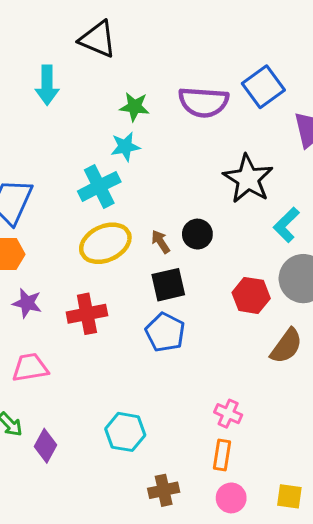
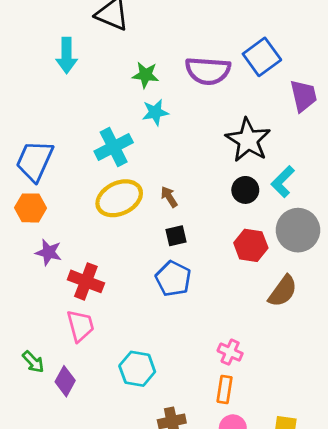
cyan star: (125, 147) -> (155, 112), moved
black circle: (197, 234) -> (245, 190), moved
black square: (168, 285) -> (176, 236), size x0.7
red cross: (87, 314) -> (86, 281), moved, turned 32
pink trapezoid: (30, 368) -> (80, 326), moved, turned 84

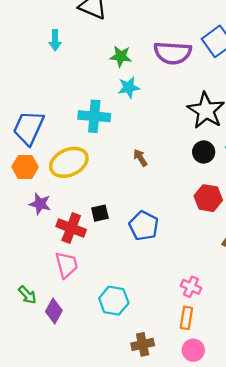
cyan arrow: (67, 56) -> (55, 40), size x0.7
cyan cross: (114, 147) -> (94, 116), turned 32
yellow ellipse: (119, 198) -> (69, 162), moved
black square: (176, 236) -> (100, 213), moved

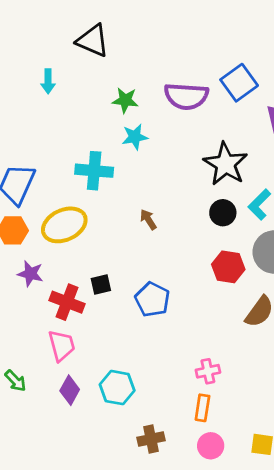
pink cross: (191, 287) -> (208, 371), turned -36
purple diamond: (54, 311) -> (70, 390), moved

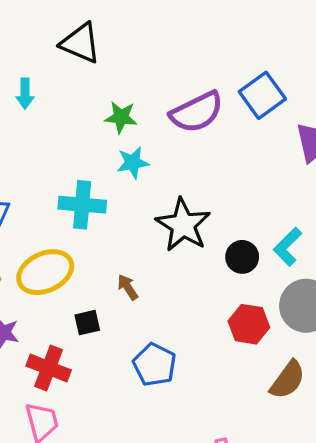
purple semicircle: (186, 96) -> (197, 112), turned -30
black star: (226, 164) -> (183, 225), moved
brown arrow: (148, 219) -> (128, 287), moved
black square: (101, 285) -> (87, 323), moved

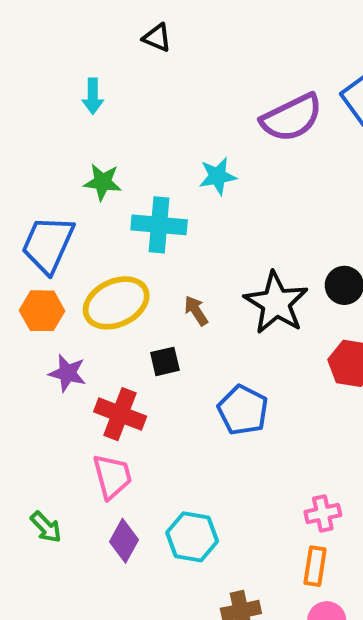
black triangle: (81, 43) -> (157, 38), size x0.6
green star: (121, 117) -> (103, 182), moved
black star: (183, 225) -> (276, 303), moved
brown arrow: (128, 287) -> (196, 311), moved

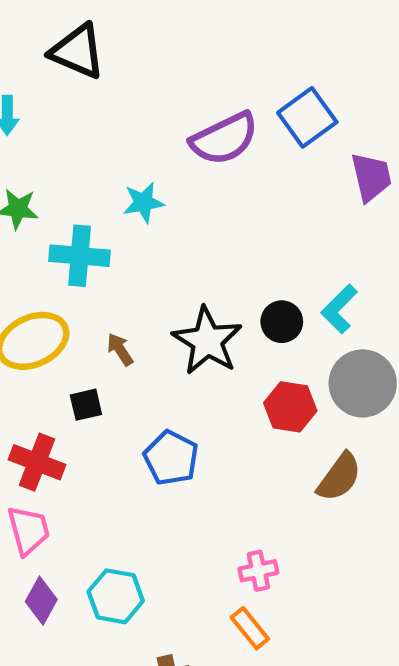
black triangle: (157, 38) -> (77, 51), size x1.8
orange rectangle: (315, 566) -> (250, 628), turned -48

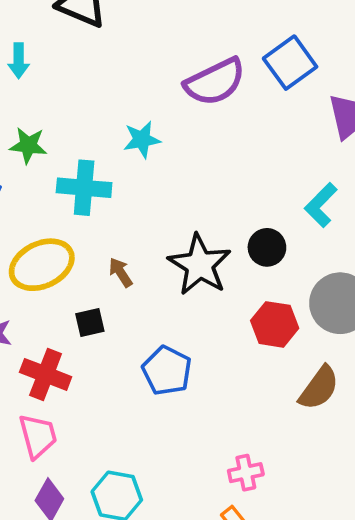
cyan L-shape: (339, 309) -> (321, 205), moved

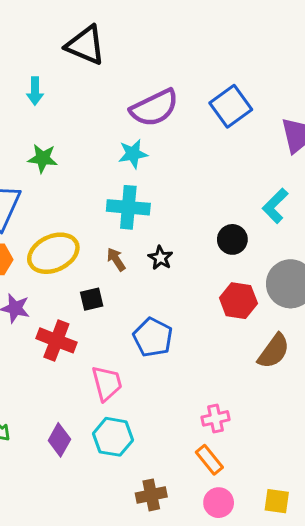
blue square: (290, 63) -> (231, 106), moved
purple semicircle: (215, 82) -> (154, 108), moved
cyan cross: (84, 188) -> (128, 207), moved
black star: (200, 265) -> (160, 258), moved, size x0.5
pink trapezoid: (38, 436) -> (107, 383), moved

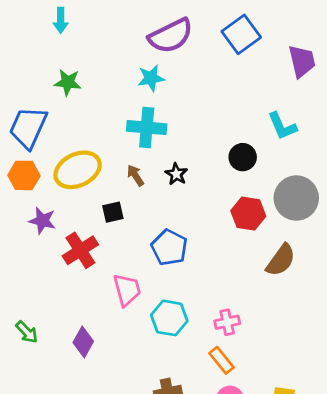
cyan L-shape: (275, 206) -> (282, 126), turned -68
red cross: (56, 340) -> (80, 250), turned 36
cyan hexagon: (113, 437) -> (169, 318), moved

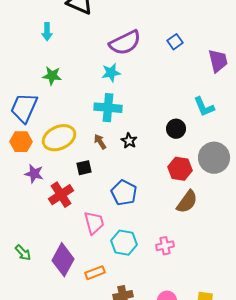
blue square: (241, 34) -> (175, 42), size x0.6
brown semicircle: (281, 260) -> (187, 202), moved
purple diamond: (83, 342) -> (63, 260), size x1.5
orange rectangle: (221, 360) -> (95, 273), moved, turned -72

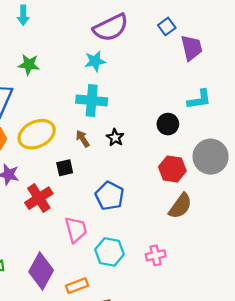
purple trapezoid: (218, 61) -> (191, 48), moved
cyan L-shape: (204, 107) -> (199, 99), turned -75

